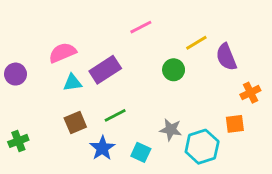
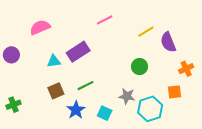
pink semicircle: (62, 53) -> (40, 27), moved
green circle: (174, 70) -> (140, 67), moved

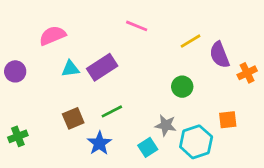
pink line: (105, 20) -> (137, 26), turned 49
cyan triangle: (54, 61) -> (70, 69), moved
orange cross: (186, 69) -> (247, 73), moved
cyan square: (105, 113) -> (148, 147), moved, turned 32

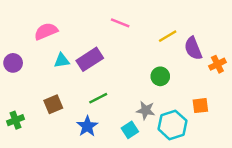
brown square: (73, 118) -> (53, 104), moved

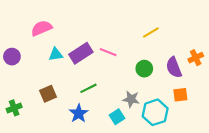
pink line: (120, 23) -> (108, 52), moved
purple semicircle: (193, 48) -> (174, 67), moved

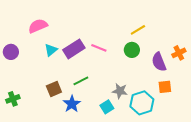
cyan triangle: (56, 54) -> (51, 50), turned -32
green circle: (144, 69) -> (132, 50), moved
brown square: (48, 94) -> (54, 89), moved

